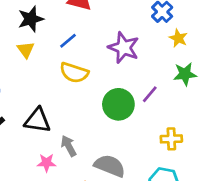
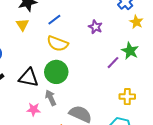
purple star: (124, 48) -> (95, 27), size x0.6
green star: (185, 74) -> (130, 51), moved, turned 30
green circle: (118, 104) -> (56, 72), moved

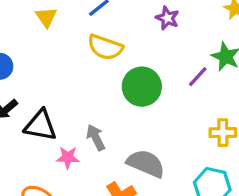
green circle: (56, 72) -> (142, 87), moved
black triangle: (29, 78) -> (40, 125), moved

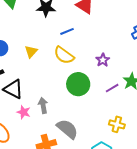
yellow triangle: (46, 17) -> (31, 52), moved
purple star: (167, 18) -> (103, 60), moved

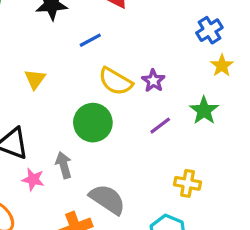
yellow semicircle: (64, 55) -> (115, 81), moved
green circle: (78, 84) -> (93, 123), moved
purple line: (112, 88) -> (160, 126), moved

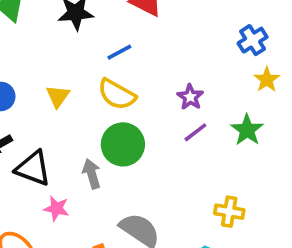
yellow semicircle: (115, 81) -> (117, 94), moved
purple line: (160, 126) -> (195, 132), moved
gray arrow: (64, 165) -> (92, 174), moved

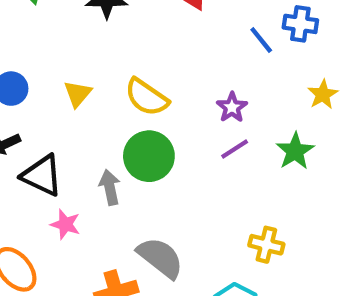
blue cross: (253, 40) -> (300, 24), moved, turned 36
blue line: (119, 52) -> (261, 40), moved, turned 75

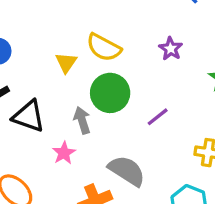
yellow triangle: (78, 94) -> (66, 63), moved
purple line: (235, 149) -> (158, 117), moved
pink star: (65, 224) -> (64, 153), moved, turned 30

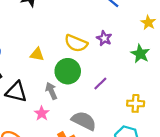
yellow semicircle: (104, 47) -> (76, 43), moved
yellow triangle: (66, 63) -> (37, 54), turned -48

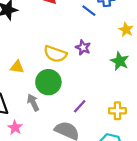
purple line: (100, 84) -> (80, 106), moved
pink star: (42, 113) -> (15, 128), moved

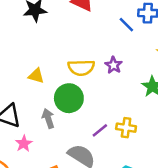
yellow semicircle: (55, 54) -> (81, 68), turned -30
yellow cross: (117, 111) -> (126, 128), moved

